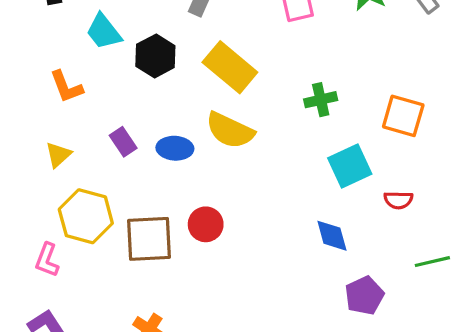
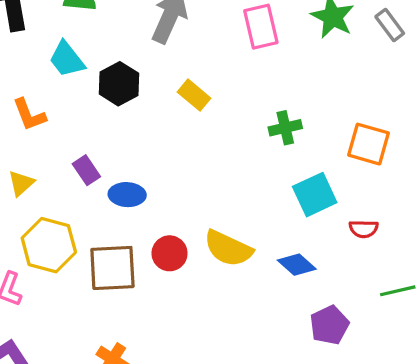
yellow rectangle: (230, 67) -> (194, 95), size x0.6
yellow semicircle: (230, 130) -> (228, 248), moved
blue ellipse: (175, 148) -> (127, 195), moved
blue diamond: (332, 236) -> (297, 265), turned -33

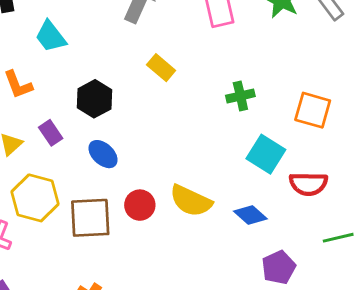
black hexagon: (119, 84) -> (94, 99), moved
purple rectangle: (86, 170) -> (51, 133), moved
blue ellipse: (127, 195) -> (103, 154), turned 40
cyan square: (315, 195) -> (266, 154), turned -33
red semicircle: (364, 229) -> (308, 184), size x1.5

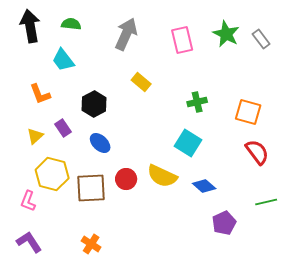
cyan square: (266, 154) -> (188, 143), moved
red semicircle: (308, 184) -> (257, 152), moved, turned -128

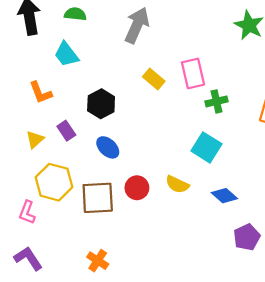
pink rectangle: (182, 40) -> (193, 73), moved
yellow semicircle: (162, 176) -> (177, 184), size x0.7

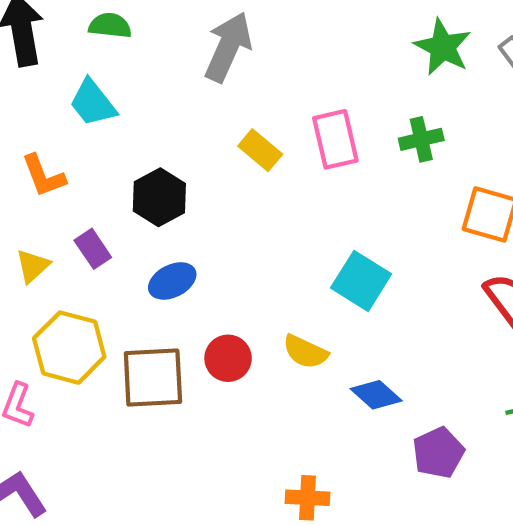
green cross: (217, 101) -> (421, 139), moved
blue ellipse: (108, 147) -> (172, 281), turned -70
blue diamond: (224, 196) -> (376, 395), moved
orange cross: (98, 261) -> (307, 498), moved, turned -30

